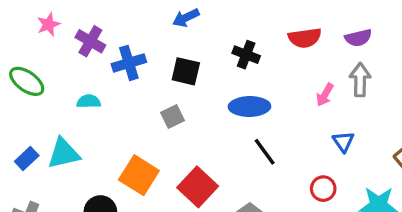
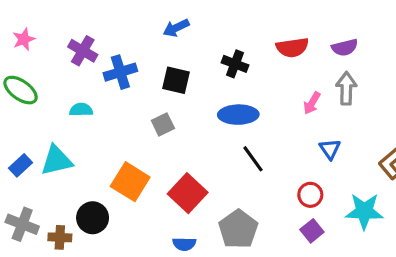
pink star: (48, 24) -> (24, 39), moved

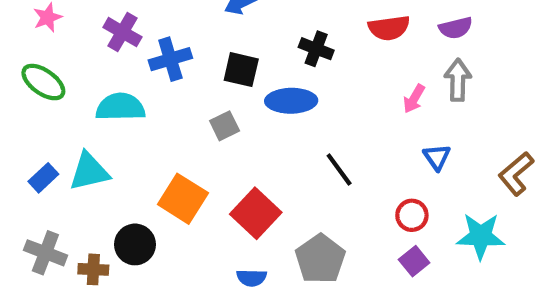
cyan semicircle: (81, 110) -> (120, 107), size x1.6
blue ellipse: (238, 115) -> (291, 101), moved

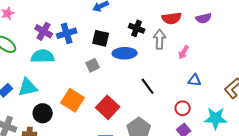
purple cross: (122, 32) -> (44, 31), moved
gray arrow: (458, 80) -> (160, 39), moved
blue triangle: (437, 157) -> (195, 80), turned -48
black circle: (135, 244) -> (43, 113), moved

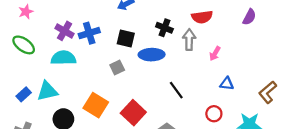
purple semicircle: (204, 18) -> (249, 17), moved, turned -49

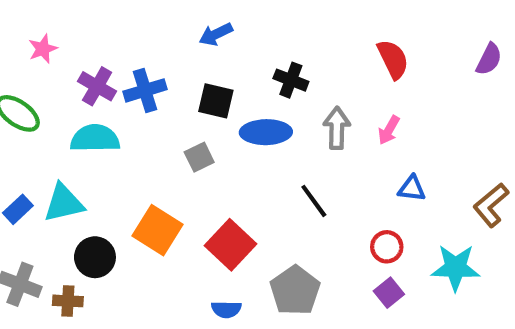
pink star: (26, 12) -> (43, 49), moved
red semicircle: (202, 17) -> (393, 59), moved, turned -108
purple semicircle: (249, 17) -> (489, 59), moved
gray arrow: (189, 40) -> (337, 128), moved

